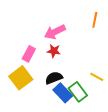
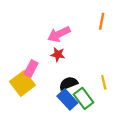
pink rectangle: (29, 54) -> (31, 68), moved
yellow line: (97, 77) -> (104, 82), turned 48
black semicircle: (54, 78) -> (68, 83), moved

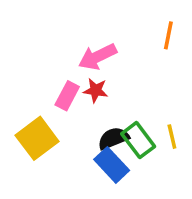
pink rectangle: (31, 68) -> (67, 96), moved
green rectangle: (83, 98) -> (138, 140), moved

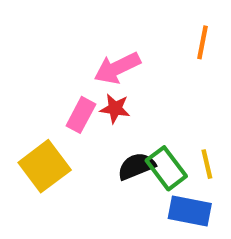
blue rectangle: (112, 165) -> (190, 211), moved, turned -36

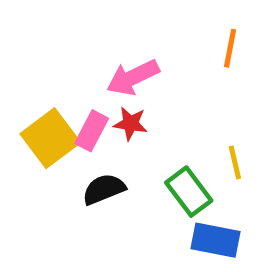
yellow line: (207, 164) -> (235, 162), moved
yellow square: (45, 166) -> (50, 138), moved
black semicircle: (136, 166) -> (104, 189), moved

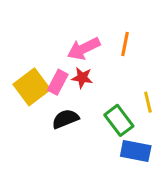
orange line: (230, 48) -> (125, 44), moved

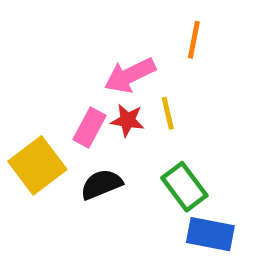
orange line: (125, 44) -> (194, 40), moved
yellow square: (32, 87) -> (37, 165), moved
yellow line: (148, 102) -> (168, 113), moved

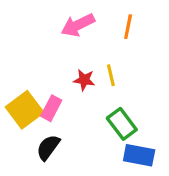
pink arrow: (130, 75) -> (78, 25), moved
pink rectangle: (90, 127) -> (51, 108), moved
black semicircle: (101, 184) -> (48, 147), moved, turned -32

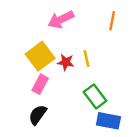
orange line: (128, 27) -> (112, 21), moved
yellow square: (25, 110) -> (40, 56), moved

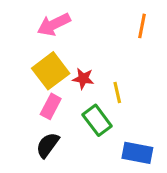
pink arrow: (61, 20) -> (54, 24), moved
yellow line: (86, 59) -> (117, 92), moved
green rectangle: (95, 96) -> (97, 120), moved

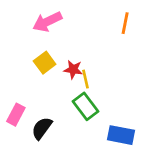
yellow square: (51, 71) -> (45, 63), size x0.7
yellow line: (117, 92) -> (86, 79), moved
pink rectangle: (51, 106) -> (16, 115), moved

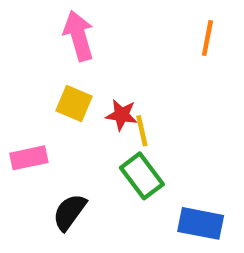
pink arrow: (47, 22) -> (79, 36), turned 100
yellow square: (45, 63) -> (74, 104), turned -30
pink rectangle: (16, 115) -> (29, 158), moved, turned 50

